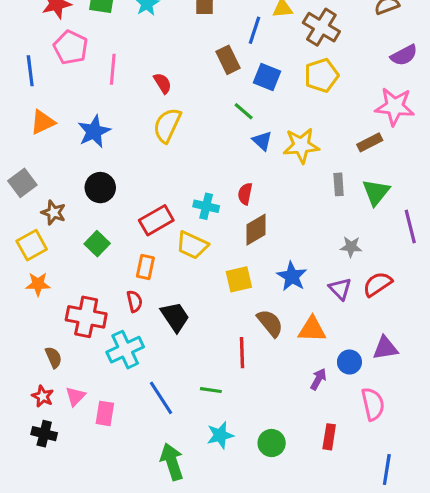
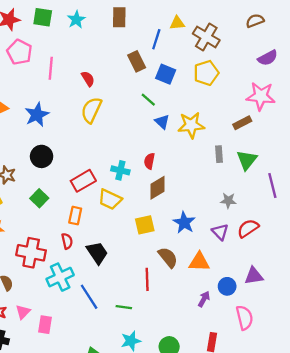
blue line: (161, 398) -> (89, 297), moved

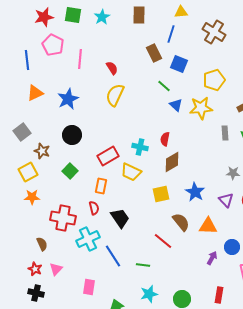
yellow triangle: (177, 23) -> (181, 12), moved
yellow pentagon: (206, 73) -> (214, 80), moved
red line: (147, 279) -> (163, 241), turned -48
pink rectangle: (45, 325) -> (89, 287), moved

